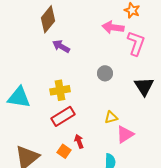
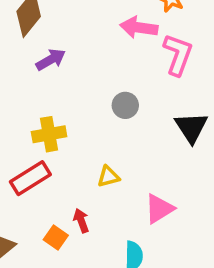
purple arrow: (61, 46) -> (51, 60), turned 120
red rectangle: (63, 116) -> (30, 178), moved
yellow triangle: (111, 117) -> (108, 176), moved

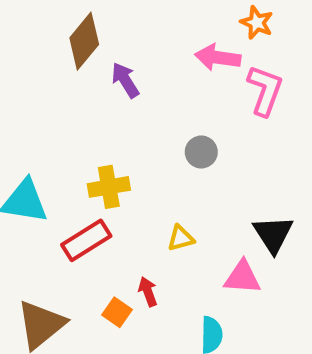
purple arrow: (51, 60) -> (125, 80), moved, turned -92
black triangle: (191, 127) -> (273, 234), moved
pink triangle: (159, 209) -> (242, 277), turned 36

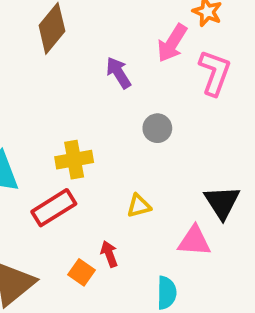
pink arrow: (218, 58) -> (172, 43), turned -66
purple arrow: (125, 80) -> (118, 73), moved

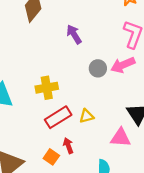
pink arrow: (172, 43) -> (123, 65), moved, turned 35
red rectangle: (54, 208) -> (58, 117), moved

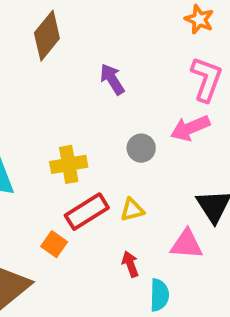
gray circle: (98, 68) -> (141, 148), moved
red arrow: (68, 146) -> (130, 264), moved
orange square: (51, 157) -> (54, 244), moved

